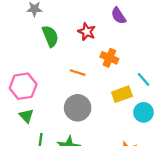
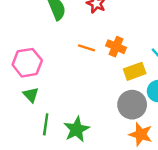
orange cross: (109, 58) -> (116, 47), moved
gray circle: (78, 108) -> (132, 105), moved

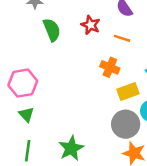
orange line: (86, 48) -> (122, 38), moved
green line: (46, 124) -> (28, 151), moved

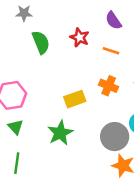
orange cross: (110, 67) -> (109, 86), moved
yellow rectangle: (128, 92) -> (75, 99), moved
green star: (71, 148) -> (60, 133), moved

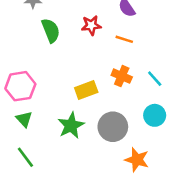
red star: (80, 37) -> (91, 25), turned -30
gray circle: (115, 137) -> (113, 127), moved
green line: (17, 163) -> (25, 157), turned -45

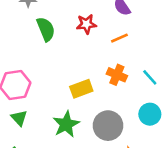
orange line: (124, 39) -> (119, 38), turned -42

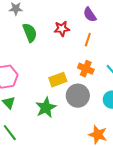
orange line: (119, 38) -> (88, 40), turned -48
gray circle: (108, 126) -> (78, 96), moved

